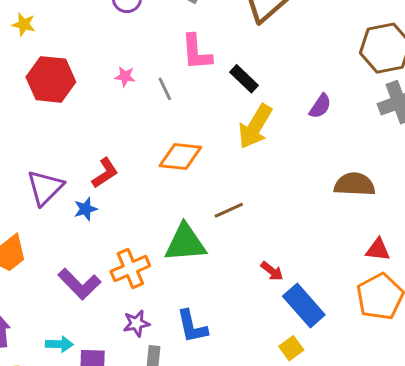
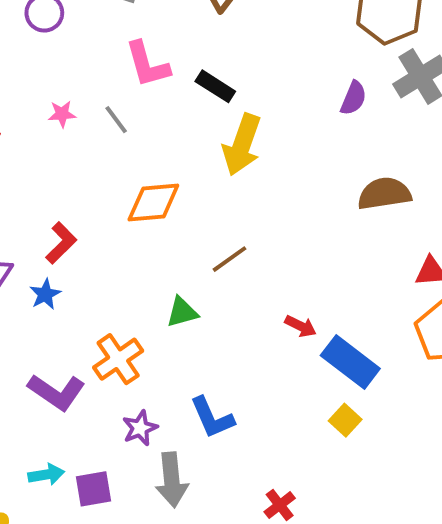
purple semicircle: (320, 106) -> (353, 98), moved
green triangle: (185, 243) -> (182, 312), size x0.6

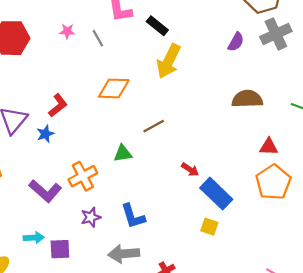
yellow square: (345, 420) -> (209, 227), turned -30
gray arrow: (172, 480) -> (124, 254), moved, turned 84

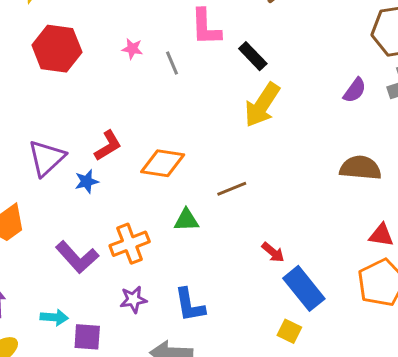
orange diamond: (114, 88) -> (163, 163), moved

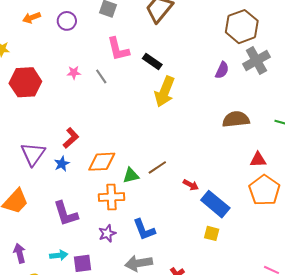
orange diamond: (163, 163) -> (102, 162), moved
brown line: (232, 189) -> (157, 167), moved
orange cross: (130, 244) -> (111, 197), moved, turned 30
purple L-shape: (77, 257) -> (66, 214), turned 36

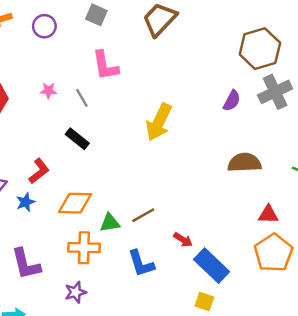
black rectangle: (152, 62) -> (77, 139), moved
blue L-shape: (144, 230) -> (141, 263), moved

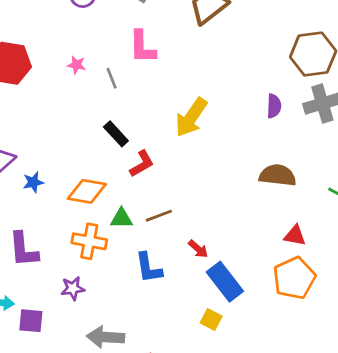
purple semicircle: (232, 101) -> (274, 106), turned -35
black rectangle: (77, 139) -> (116, 134), moved
red L-shape: (39, 171) -> (142, 164), moved

